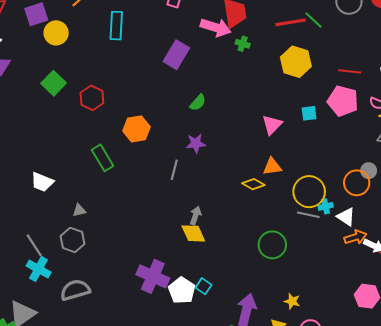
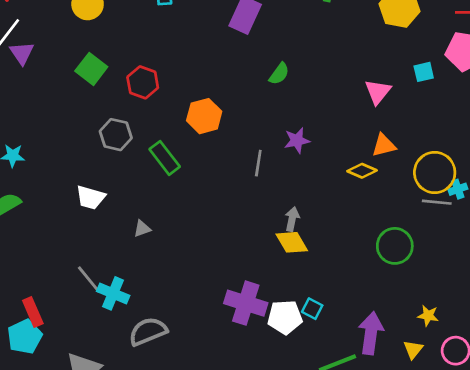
purple star: (196, 143) -> (297, 140), moved
gray hexagon: (72, 240) -> (116, 135), moved
cyan cross: (39, 269) -> (113, 293), moved
white pentagon: (182, 290) -> (285, 317), turned -30

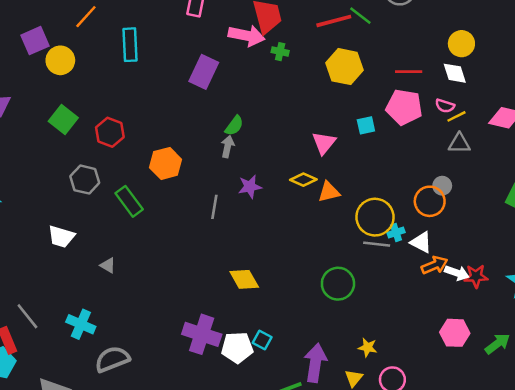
yellow diamond: (362, 171) -> (303, 180), moved
gray arrow: (292, 219) -> (228, 147), moved
gray triangle: (142, 229) -> (108, 265), turned 49
gray line: (89, 280) -> (27, 316), moved

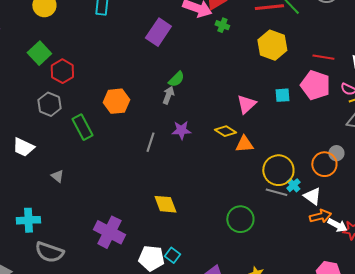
red hexagon: (110, 132) -> (62, 71), moved
cyan cross: (396, 233) -> (293, 185), turned -32
cyan cross: (81, 324) -> (28, 220), turned -35
purple cross: (202, 334) -> (109, 232), moved
gray semicircle: (112, 359) -> (49, 252), turned -148

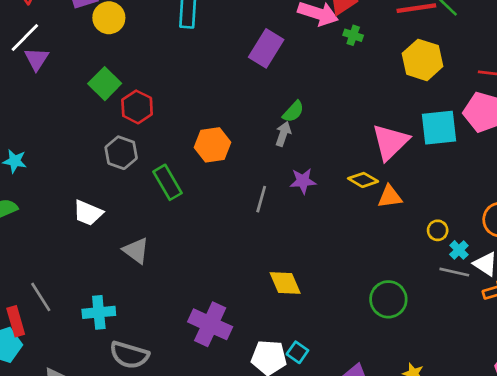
cyan square: (282, 95) -> (439, 128), size x1.8
pink triangle: (246, 104) -> (390, 142), size x1.4
yellow circle: (278, 170) -> (438, 230), size x0.5
gray triangle: (57, 176) -> (136, 251), size x1.5
gray line: (276, 192) -> (454, 272), moved

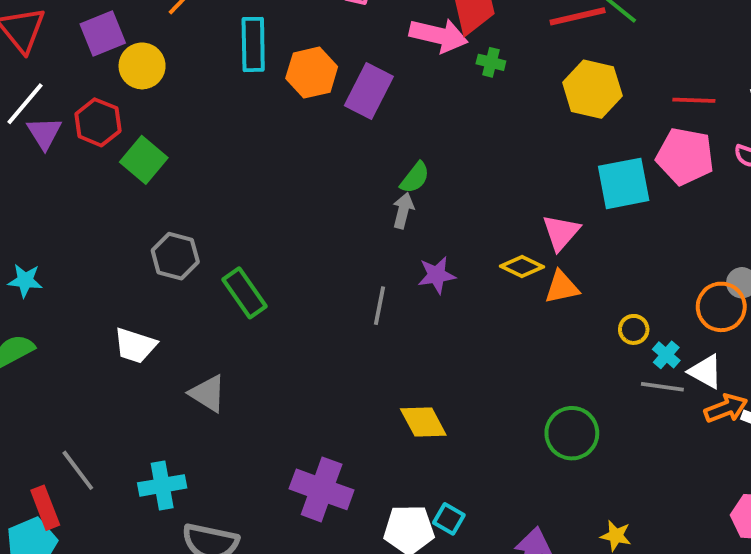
red hexagon: (137, 107) -> (98, 122), moved
pink triangle: (390, 142) -> (561, 232), moved, size x0.7
orange hexagon: (213, 145) -> (312, 73), moved

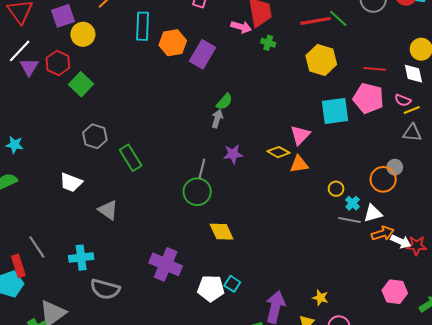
pink arrow: (439, 35) -> (241, 27), size x0.7
white triangle: (706, 372) -> (373, 213), turned -48
green circle: (572, 433) -> (197, 192), moved

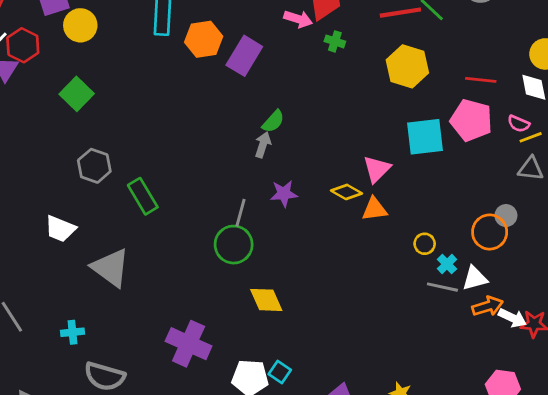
red hexagon: (58, 63) -> (23, 45), moved
gray triangle: (108, 210) -> (111, 268), size x1.4
cyan cross: (81, 258) -> (73, 332), size x0.7

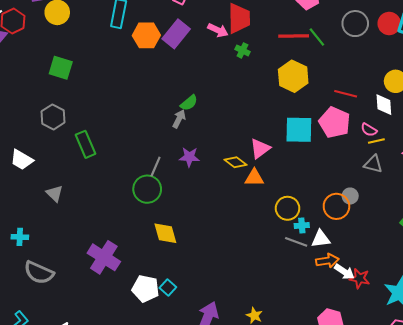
purple rectangle: (244, 56) -> (176, 34), moved
green square: (77, 94) -> (61, 68), moved, turned -35
yellow circle: (425, 244) -> (288, 208), size x1.5
cyan cross: (447, 264) -> (302, 225), turned 32
gray triangle: (111, 268) -> (55, 193), size x0.6

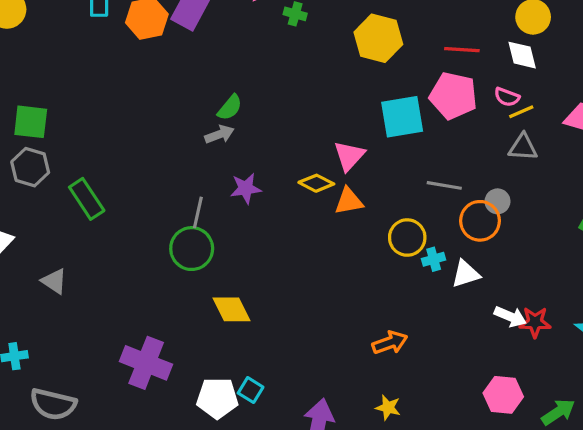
green square: (61, 68) -> (31, 122), moved
gray arrow: (179, 119) -> (219, 134), turned 54
gray line: (296, 242) -> (444, 185), moved
orange arrow: (327, 261) -> (390, 343), moved

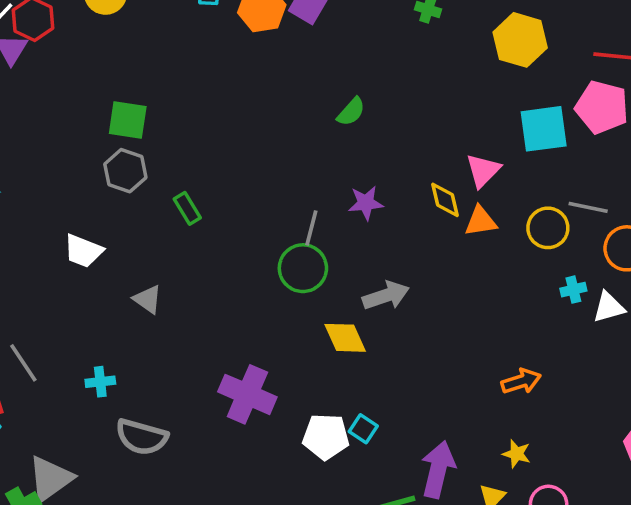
gray arrow: (219, 134) -> (386, 296), moved, size x1.4
yellow diamond: (316, 183) -> (445, 200), turned 48
green rectangle: (87, 199) -> (187, 208), size x0.7
yellow circle: (407, 238) -> (548, 228), moved

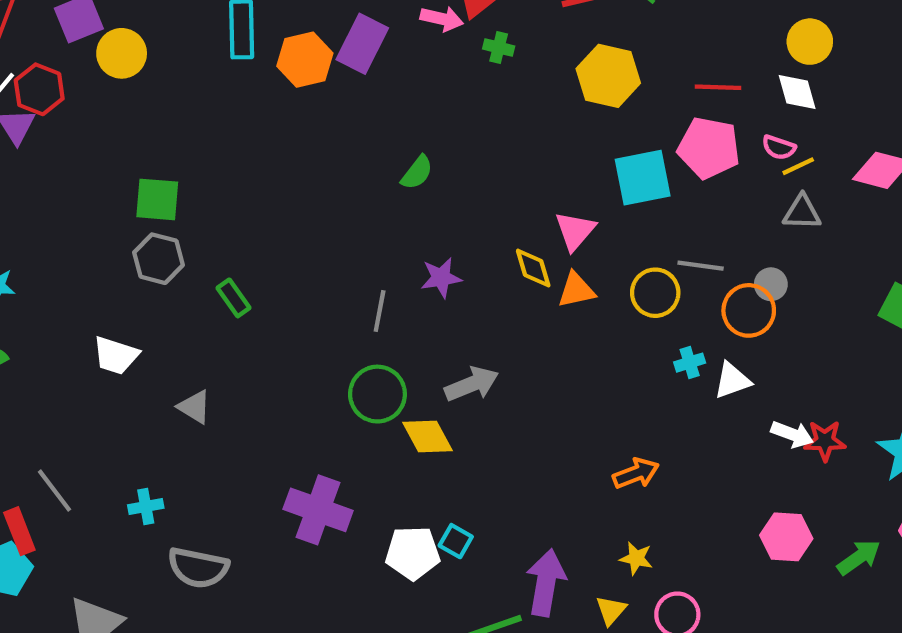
green circle: (303, 268) -> (377, 394), moved

